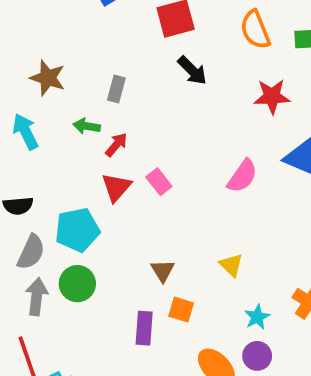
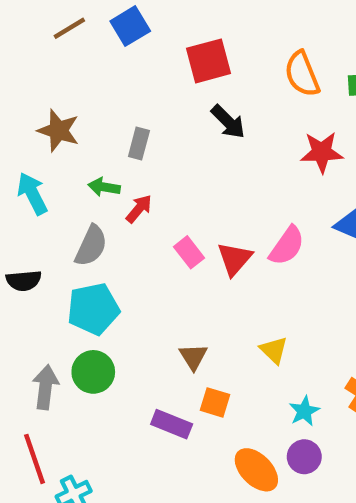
red triangle: (116, 187) -> (235, 259), moved
gray semicircle: (31, 252) -> (91, 246), moved
purple rectangle: (144, 328) -> (172, 424), turned -72

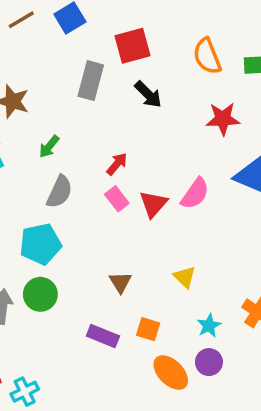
gray rectangle: (139, 144) -> (91, 81), moved, size x1.5
green arrow: (104, 187) -> (49, 147), turned -60
red arrow: (139, 209) -> (117, 164), moved
gray semicircle: (91, 246) -> (59, 192), moved
orange square: (215, 402) -> (148, 329), moved

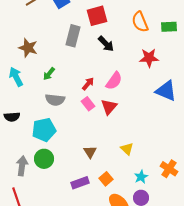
gray semicircle: (59, 192) -> (55, 100), turned 72
pink semicircle: (195, 194) -> (114, 81), moved
orange square: (148, 329) -> (106, 179), turned 32
purple rectangle: (103, 336) -> (80, 183), turned -42

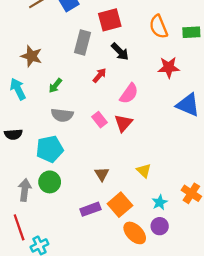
red arrow: (88, 84) -> (100, 75), moved
orange square: (106, 179) -> (120, 205), size x1.5

